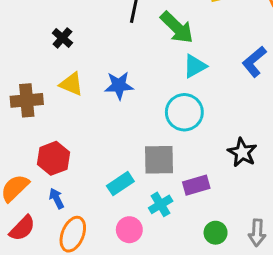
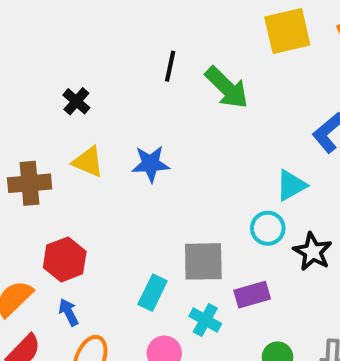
cyan triangle: (195, 66) -> (291, 185), moved
cyan circle: (184, 112) -> (268, 228), moved, size x0.7
cyan rectangle: (120, 184) -> (153, 293), turned -30
cyan cross: (161, 204) -> (205, 320), turned -30

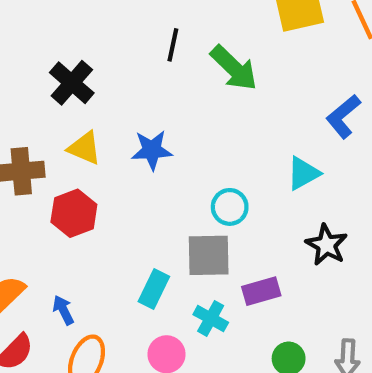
black cross: (76, 101) -> (72, 83), size x1.5
cyan circle: (268, 228) -> (230, 207), moved
red hexagon: (65, 259) -> (74, 213), moved

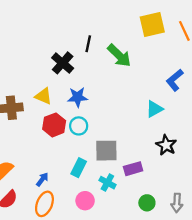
black cross: (72, 83) -> (63, 63), moved
cyan circle: (230, 207) -> (79, 126), moved
red hexagon: (74, 213) -> (54, 125), moved
blue arrow: (63, 310) -> (42, 179), moved, turned 64

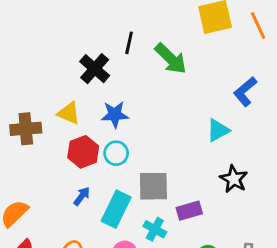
cyan rectangle: (79, 168) -> (116, 209), size x1.4
blue arrow: (42, 179) -> (82, 196), moved

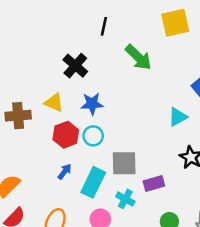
black line: (129, 43) -> (104, 26), moved

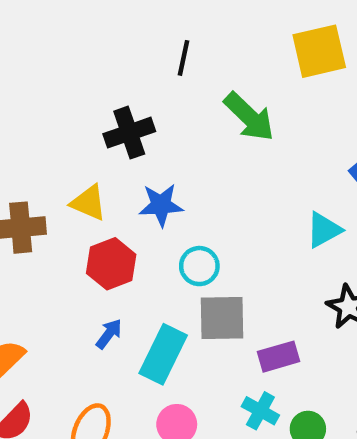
black cross: (75, 66) -> (129, 133), turned 30
cyan circle: (93, 136) -> (199, 266), moved
cyan cross: (125, 199) -> (260, 411), moved

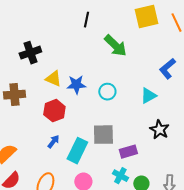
black cross: (129, 133) -> (30, 53), moved
yellow triangle: (89, 203) -> (53, 79), moved
cyan circle: (199, 266) -> (107, 92), moved

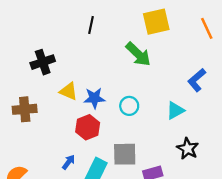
yellow square: (146, 17) -> (156, 22), moved
black line: (86, 20) -> (91, 25), moved
red hexagon: (54, 111) -> (88, 127), moved

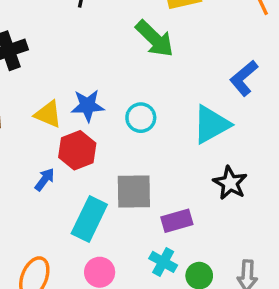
yellow triangle: (69, 91) -> (48, 114), moved
cyan triangle: (175, 110) -> (211, 125), size x1.4
blue arrow: (69, 162) -> (45, 179), moved

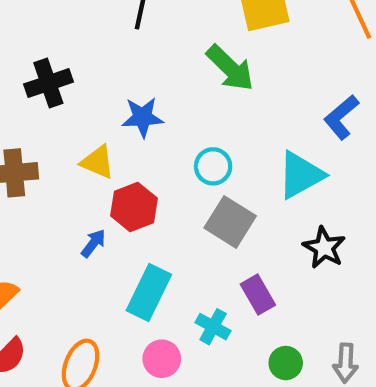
blue star: (88, 106) -> (142, 117), moved
gray square: (134, 191) -> (230, 222), moved, turned 33
purple rectangle: (177, 221) -> (258, 295), turned 76
cyan cross: (163, 262) -> (213, 327), moved

